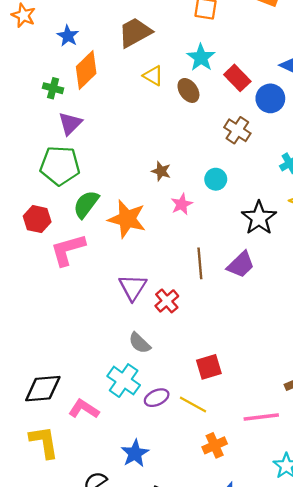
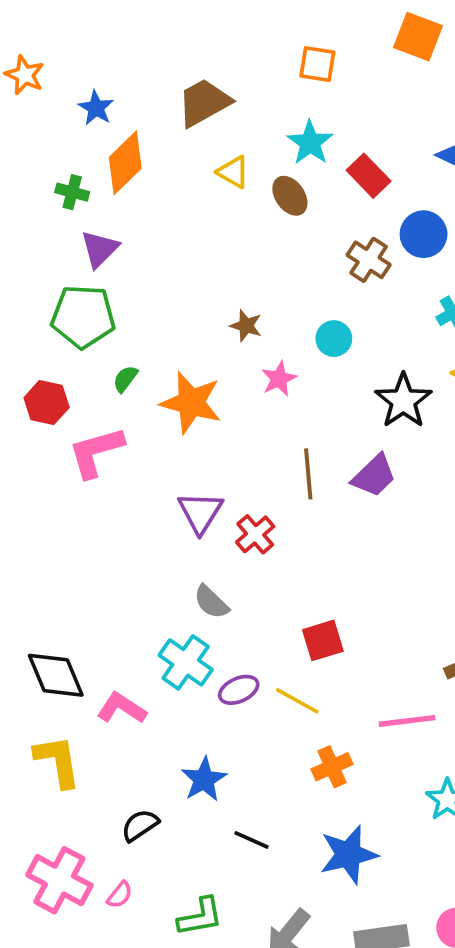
blue circle: (270, 98) -> (424, 234), moved
green semicircle: (86, 204) -> (125, 379), size x0.6
black diamond: (43, 389) -> (56, 675), turned 72

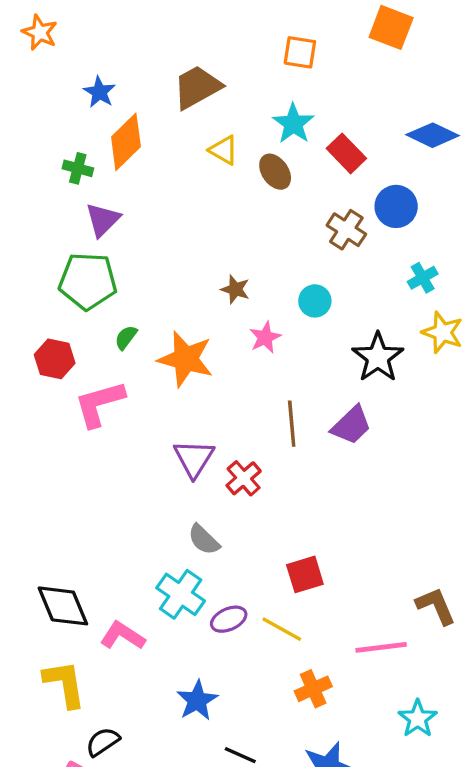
orange star: (25, 75) -> (40, 32), moved
black semicircle: (140, 825) -> (103, 742), moved

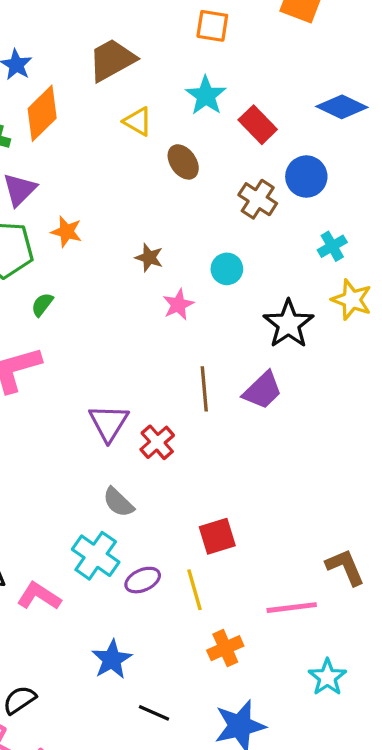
brown ellipse: (275, 172) -> (183, 162), moved
orange star: (186, 359) -> (66, 232), moved, size x0.6
yellow line: (282, 629) -> (195, 590), turned 45

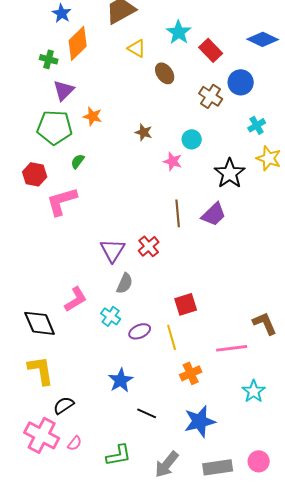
pink star: (178, 305) -> (173, 161), moved, turned -30
purple triangle: (109, 423) -> (113, 250), moved
gray semicircle: (118, 502) -> (125, 283), turned -110
cyan cross: (96, 556) -> (111, 316), size x0.7
pink L-shape: (39, 596) -> (76, 299), moved, turned 116

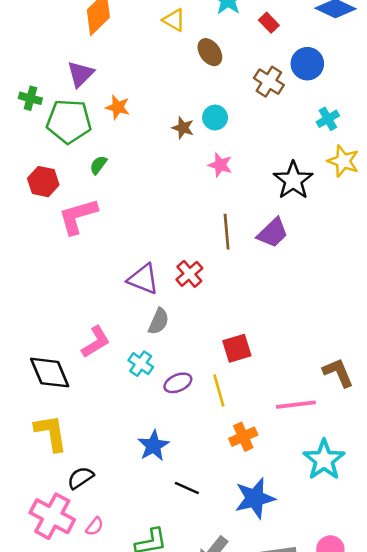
red rectangle: (211, 50) -> (269, 23), size x0.7
green cross: (49, 59) -> (30, 98), moved
cyan circle: (192, 139) -> (215, 118), moved
purple triangle: (113, 250) -> (143, 279), turned -40
cyan star: (254, 391) -> (324, 460), size x1.4

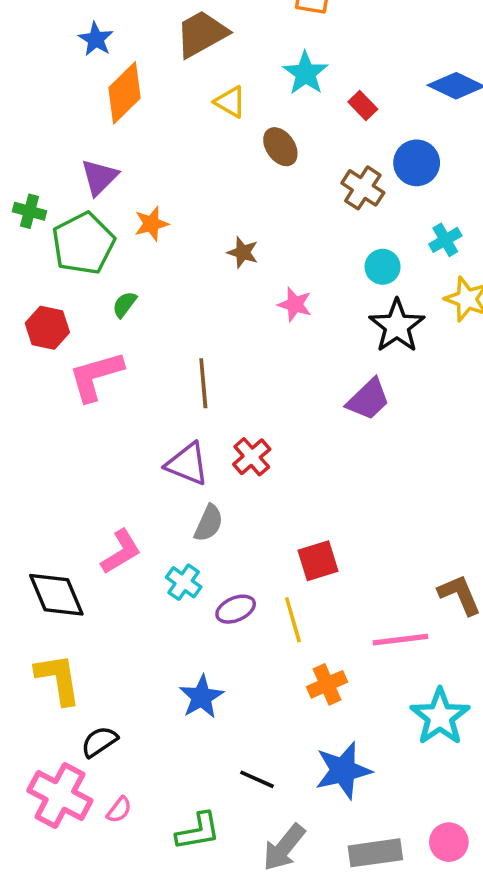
orange star: (118, 107) -> (151, 224), turned -30
cyan circle: (215, 118) -> (383, 267), moved
green pentagon: (69, 121) -> (83, 243), turned -30
brown line: (227, 232) -> (203, 383), moved
black line: (187, 488) -> (257, 779), moved

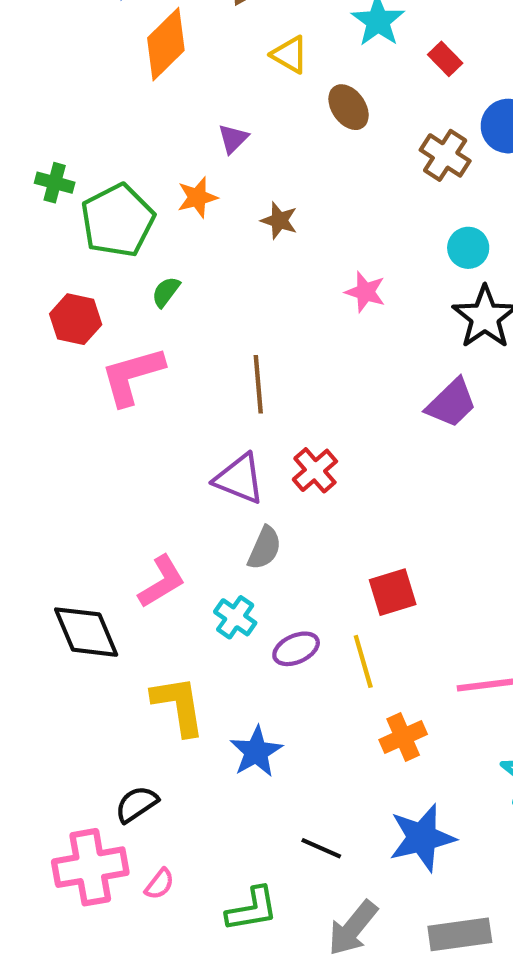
purple triangle: (99, 177) -> (233, 139), moved, size x0.7
brown star: (243, 252) -> (279, 220), moved
yellow L-shape: (58, 679) -> (178, 706), moved
pink cross: (60, 795) -> (90, 867), turned -38

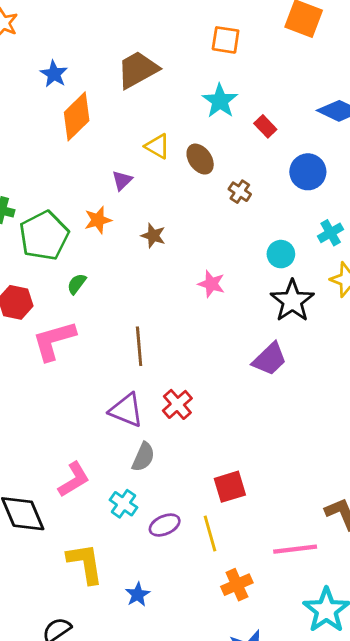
yellow triangle: (290, 55) -> (158, 146), moved
brown cross: (445, 155) -> (240, 192), moved, size x0.7
blue star: (256, 752) -> (138, 595), size x0.7

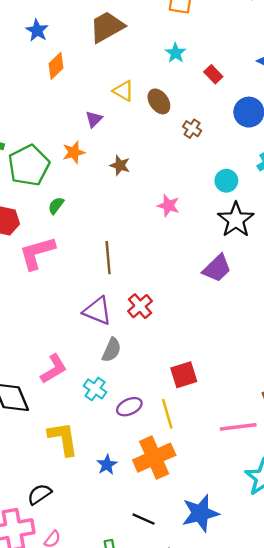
cyan star: (220, 101) -> (175, 53), size x0.7
orange diamond: (77, 116) -> (56, 66), size x0.7
orange cross: (237, 585) -> (154, 458), moved, size x1.6

